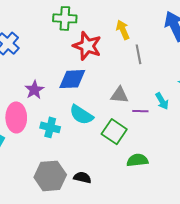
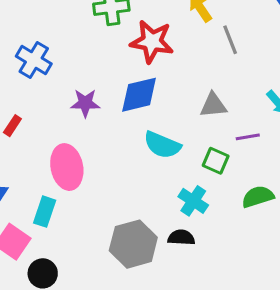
purple star: (34, 90) -> (85, 103), moved, turned -30
purple line: (140, 111) -> (248, 137), moved
cyan cross: (50, 127) -> (193, 201), moved, turned 30
green square: (114, 132) -> (216, 161), size x0.7

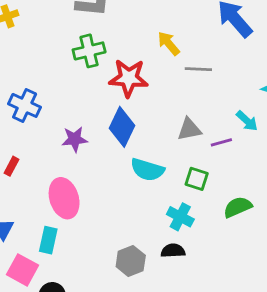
gray line: (230, 40) -> (198, 69), turned -60
blue diamond: (139, 95) -> (122, 127), turned -45
purple line: (248, 137) -> (221, 142), moved
gray hexagon: (133, 244) -> (131, 261), size x0.7

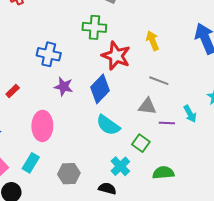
gray line: (198, 69) -> (159, 81), moved
blue cross: (25, 105) -> (49, 54), moved, turned -30
cyan rectangle: (48, 240) -> (31, 163), moved
gray hexagon: (131, 261) -> (69, 174), moved

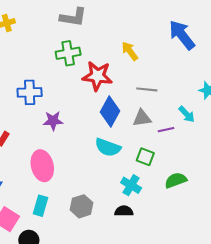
blue diamond: (100, 89) -> (110, 112), moved

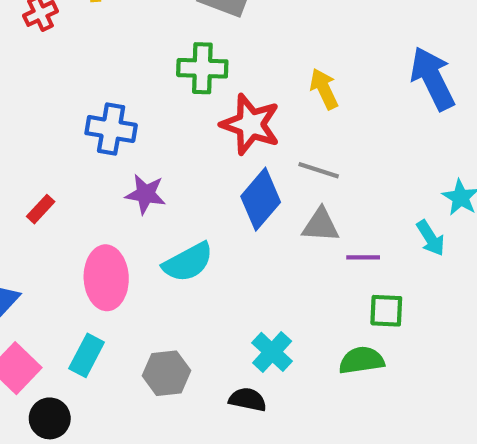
gray line: (147, 89) -> (319, 170), moved
cyan arrow: (187, 114) -> (431, 238), moved
cyan semicircle: (108, 147) -> (188, 262), moved, turned -60
green square: (145, 157) -> (386, 311), moved, turned -30

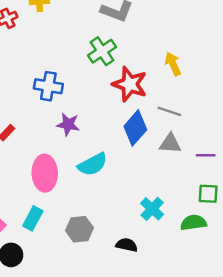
green cross: (202, 68) -> (102, 51), turned -36
purple line: (363, 257) -> (206, 155), moved
cyan cross: (272, 352) -> (152, 209), moved

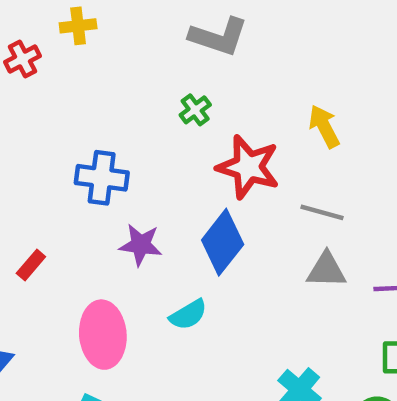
green cross: (102, 51) -> (195, 110), size x0.6
blue diamond: (135, 128) -> (223, 242), moved
cyan semicircle: (93, 164) -> (188, 315), size x0.7

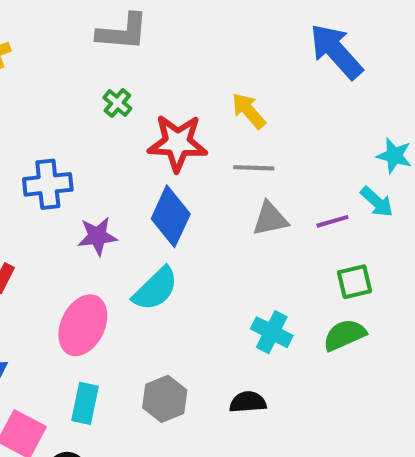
yellow arrow: (324, 126) -> (249, 111), moved
cyan semicircle: (188, 315) -> (155, 289), size x1.4
pink ellipse: (103, 335) -> (83, 325), turned 44

